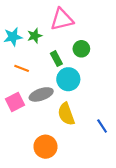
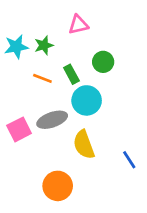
pink triangle: (62, 19) -> (78, 25), size x0.7
orange line: (22, 68) -> (42, 78), moved

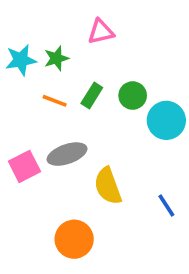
green circle: (103, 62) -> (133, 96), moved
green rectangle: (71, 74) -> (92, 96), turned 60
cyan circle: (87, 100) -> (166, 120), moved

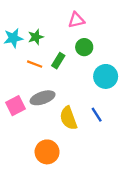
pink triangle: (101, 32) -> (76, 20), moved
green circle: (133, 96) -> (84, 47), moved
blue line: (166, 205) -> (97, 115), moved

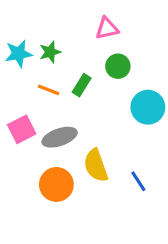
pink square: (16, 106) -> (22, 129), moved
blue line: (97, 115) -> (138, 181), moved
orange circle: (47, 152) -> (56, 184), moved

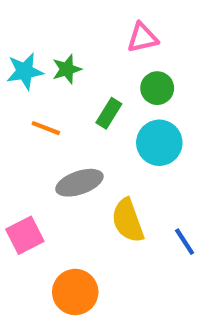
orange line: (49, 90) -> (46, 128), moved
cyan circle: (148, 107) -> (159, 143), moved
pink square: (22, 129) -> (25, 235), moved
orange circle: (56, 184) -> (75, 292), moved

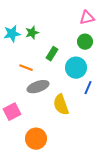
pink triangle: (142, 38) -> (87, 18), moved
green circle: (157, 88) -> (85, 42), moved
orange line: (46, 128) -> (26, 68), moved
blue line: (185, 242) -> (88, 88), moved, turned 56

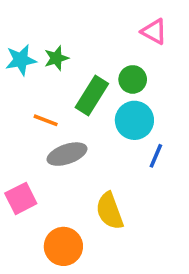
pink triangle: (87, 18) -> (154, 32), turned 42
green circle: (85, 42) -> (133, 79), moved
green rectangle: (52, 54) -> (92, 95), size x1.5
yellow semicircle: (61, 105) -> (110, 211), moved

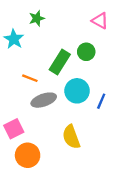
green star: (56, 58) -> (37, 18), moved
cyan star: (21, 60) -> (14, 39), turned -30
cyan circle: (134, 120) -> (77, 91), moved
orange circle: (63, 246) -> (28, 155), moved

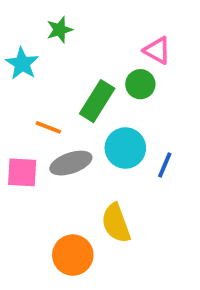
pink triangle: (100, 21) -> (157, 50), moved
pink square: (14, 129) -> (22, 172), moved, turned 30
orange circle: (28, 155) -> (73, 255), moved

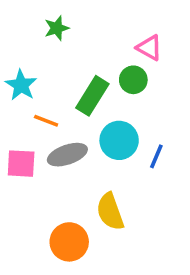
cyan star: (22, 64) -> (21, 85), moved

